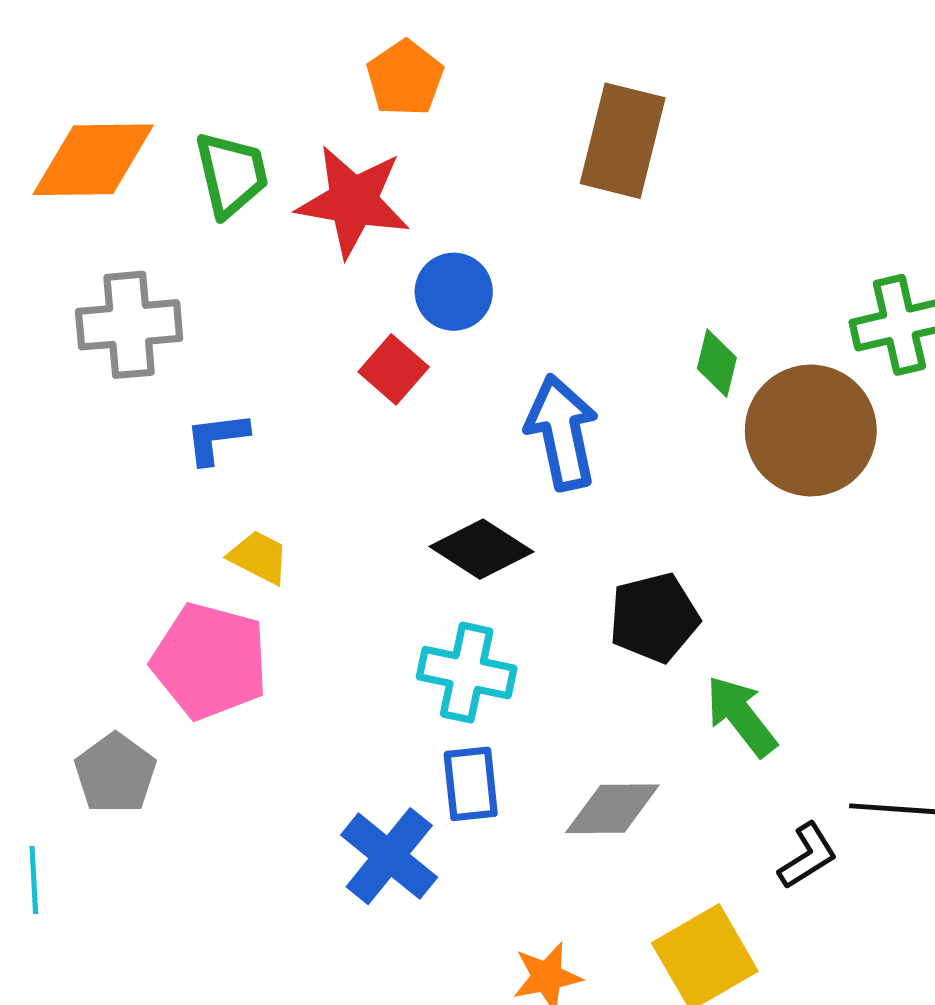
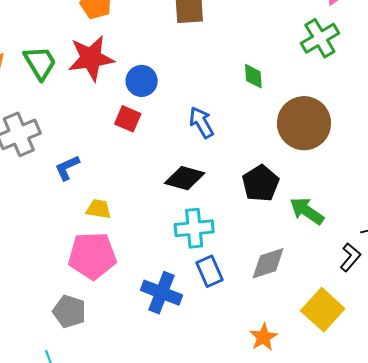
brown circle: (811, 430) -> (304, 123), moved
blue arrow: (562, 432) -> (201, 122), size x0.7
blue cross: (389, 856) -> (162, 293), moved

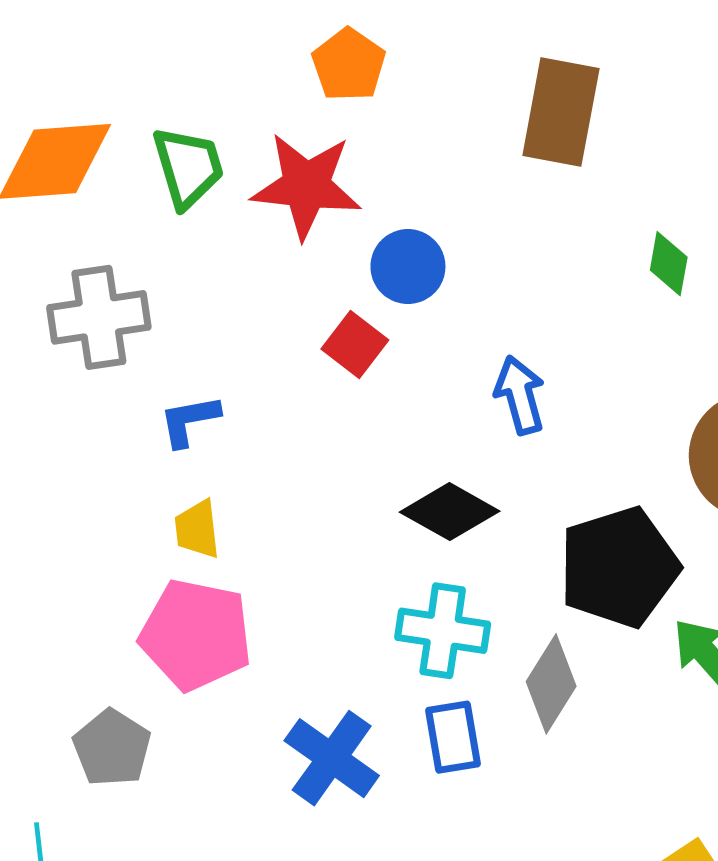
green diamond: (253, 76) -> (669, 264), moved
black pentagon: (261, 183) -> (619, 567), size x1.4
yellow trapezoid: (99, 209) -> (197, 529), moved, turned -120
gray diamond: (268, 263) -> (551, 684), moved, turned -54

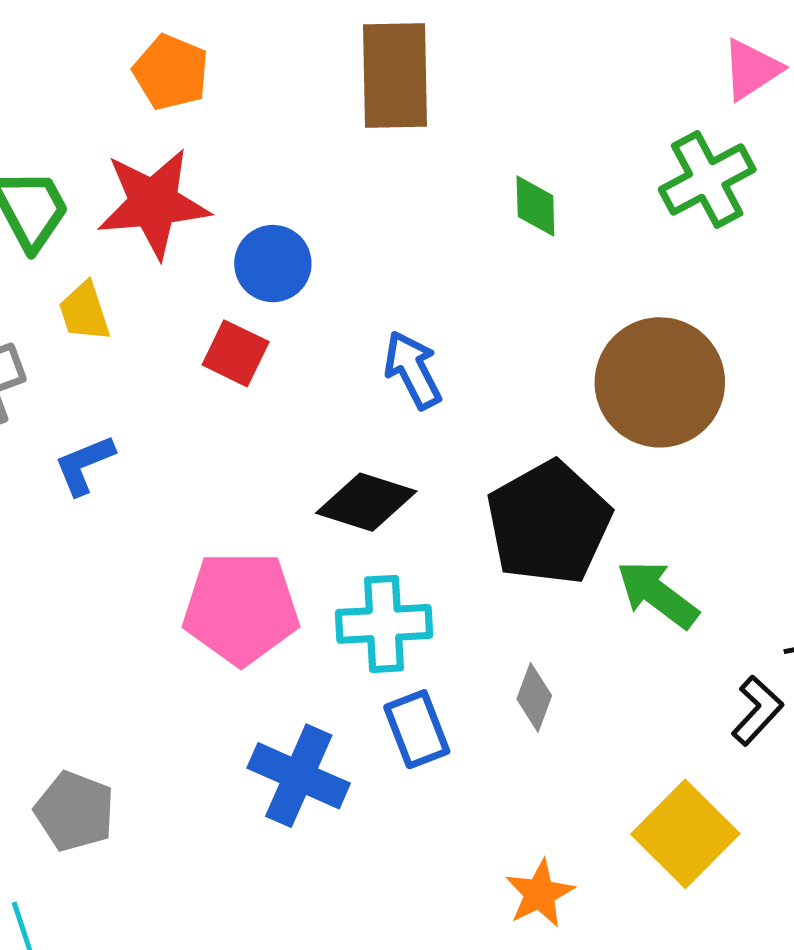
yellow trapezoid: (197, 529) -> (84, 312), moved
pink pentagon: (196, 635) -> (241, 608), moved
gray diamond: (551, 684) -> (534, 697), moved, size x0.7

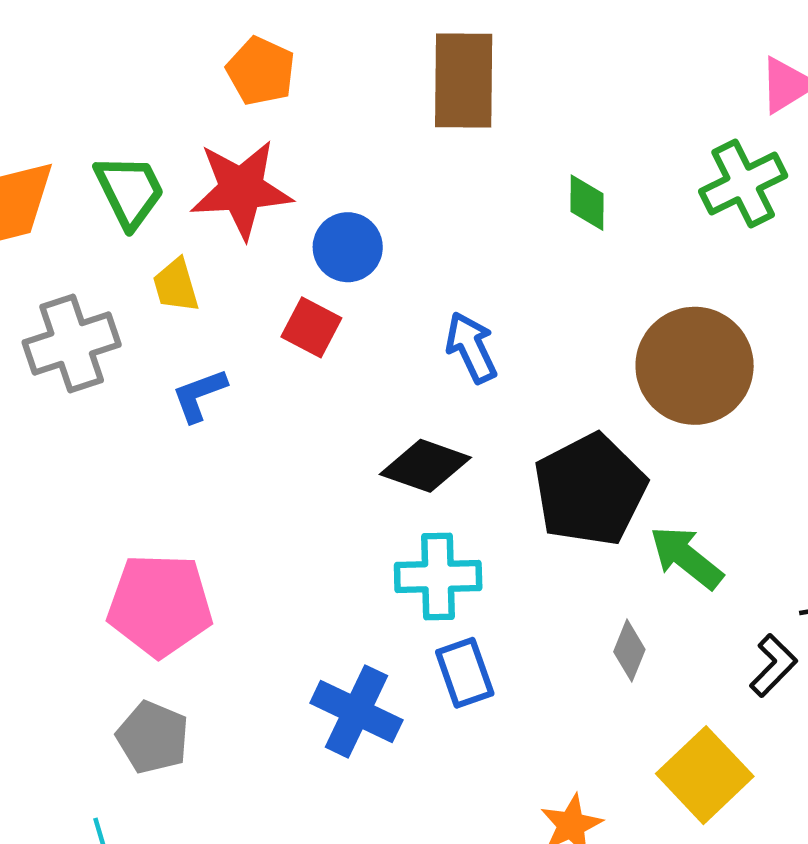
blue L-shape: (84, 465) -> (199, 395), moved
pink pentagon: (241, 608) -> (160, 605), moved
gray diamond: (534, 697) -> (629, 651), moved

